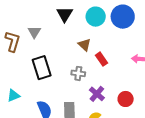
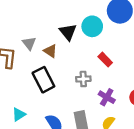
black triangle: (65, 14) -> (68, 32), moved
cyan circle: (96, 17) -> (92, 26), moved
brown triangle: (84, 45) -> (50, 51), moved

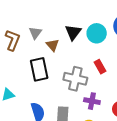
gray cross: (83, 79) -> (75, 79), size x1.6
purple cross: (107, 97) -> (92, 101), turned -35

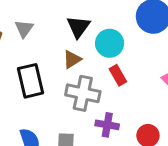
cyan circle: (97, 33) -> (110, 43), moved
brown triangle: (53, 45) -> (72, 59), moved, turned 40

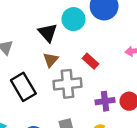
cyan circle: (110, 43) -> (73, 19), moved
purple cross: (107, 125) -> (105, 101), moved

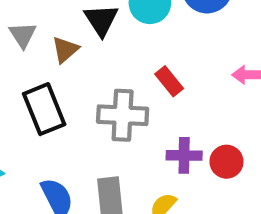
brown triangle: (51, 60) -> (65, 50), moved

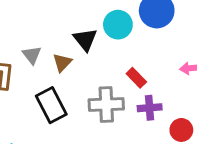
purple cross: (184, 155) -> (150, 108), moved

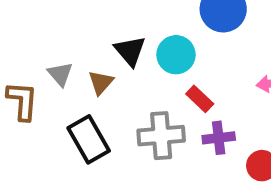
cyan circle: (118, 25) -> (176, 55), moved

